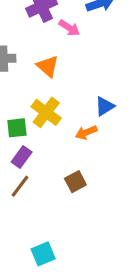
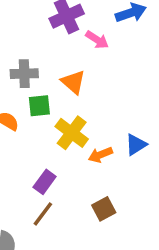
blue triangle: (105, 106) -> (136, 145), moved
green square: (17, 128) -> (39, 106), moved
orange arrow: (86, 132) -> (100, 155), moved

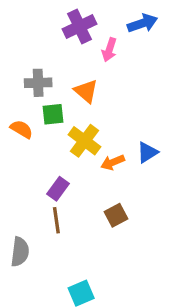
pink arrow: (97, 40) -> (109, 50), turned 75
brown line: (43, 214) -> (56, 220), turned -45

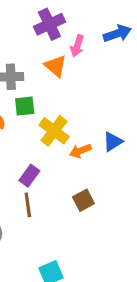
blue arrow: (142, 23) -> (117, 33), moved
orange triangle: (86, 91) -> (56, 66), moved

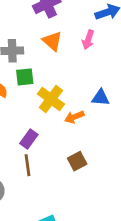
pink arrow: (77, 46) -> (88, 40), moved
blue triangle: (113, 142) -> (101, 98), moved, turned 36

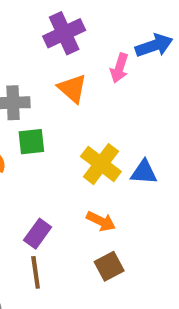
pink arrow: (88, 40) -> (119, 68), moved
yellow cross: (51, 99) -> (101, 164), moved
orange arrow: (74, 117) -> (101, 221), moved, turned -132

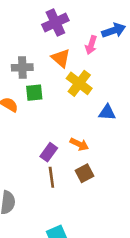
yellow cross: (101, 164) -> (79, 83), moved
purple rectangle: (38, 234) -> (49, 152), moved
brown line: (36, 272) -> (51, 177), moved

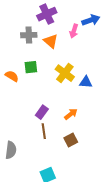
gray cross: (22, 67) -> (29, 35), moved
yellow cross: (79, 83) -> (65, 73), moved
orange arrow: (79, 144) -> (71, 114), moved, turned -64
brown square: (85, 173) -> (71, 140), moved

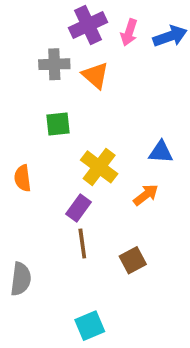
pink arrow: (74, 31) -> (129, 32), moved
yellow cross: (65, 73) -> (99, 167), moved
orange semicircle: (12, 76) -> (23, 178), moved, turned -128
orange arrow: (71, 114) -> (146, 195), moved

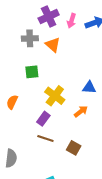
orange semicircle: (23, 178) -> (12, 102), turned 32
brown line: (82, 243) -> (45, 139), turned -63
brown square: (133, 260) -> (74, 148), turned -32

